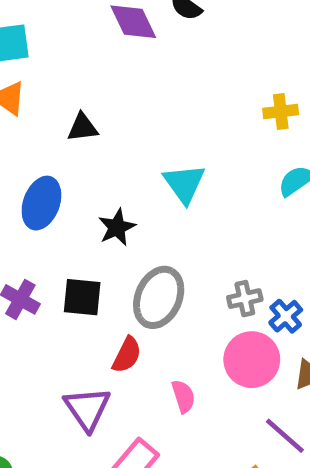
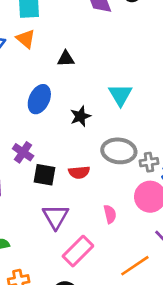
black square: (82, 297) -> (45, 175), moved
gray ellipse: (159, 297) -> (119, 151), moved, turned 68
red semicircle: (127, 355) -> (79, 172), moved, turned 54

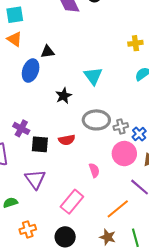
blue ellipse: (39, 99) -> (31, 71), moved
purple triangle: (56, 217) -> (35, 179), moved

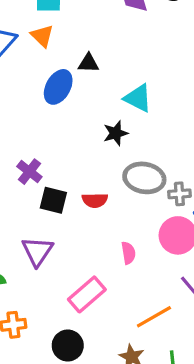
cyan triangle: (93, 76) -> (138, 98), moved, turned -36
black star: (64, 96) -> (116, 133), moved

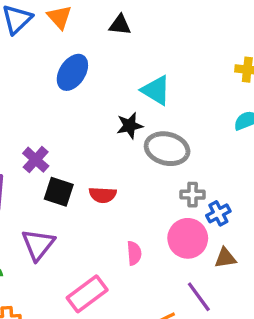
black triangle: (88, 63) -> (120, 25), moved
gray ellipse: (144, 178) -> (167, 149), moved

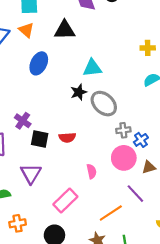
black triangle: (120, 25) -> (65, 30), size x1.5
cyan triangle: (156, 90) -> (92, 68), turned -30
gray ellipse: (167, 149) -> (104, 104), turned 35

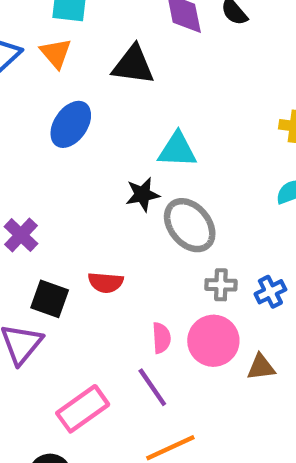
black square: (40, 139) -> (50, 299), moved
blue cross: (141, 140) -> (270, 292), moved
pink semicircle: (91, 171) -> (161, 338), moved
purple line: (135, 194) -> (152, 387), moved

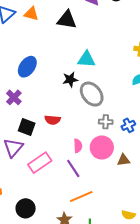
orange triangle: (56, 53) -> (31, 14), turned -35
blue ellipse: (71, 124) -> (27, 67), moved
pink rectangle: (83, 409) -> (40, 163), moved

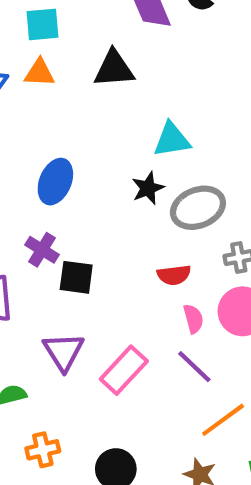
gray ellipse: (92, 94) -> (198, 208), turned -60
red semicircle: (53, 120) -> (174, 275), moved
black square: (27, 127) -> (76, 277), moved

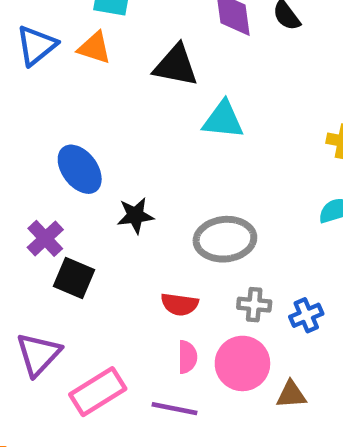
cyan triangle: (172, 140) -> (223, 120), moved
blue ellipse: (55, 182) -> (80, 169), turned -75
black star: (148, 188) -> (135, 215), moved
purple line: (194, 367) -> (174, 409), turned -48

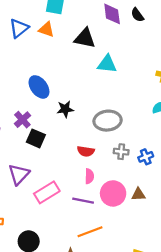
pink circle: (242, 363) -> (113, 193), moved

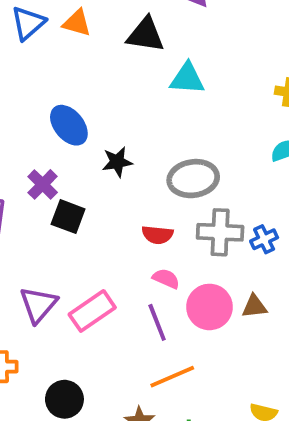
gray cross: (121, 152) -> (220, 232), size x1.6
purple triangle: (19, 174) -> (38, 305), moved
pink semicircle: (89, 176) -> (166, 279), turned -64
purple line: (83, 201) -> (157, 322), turned 60

